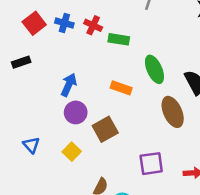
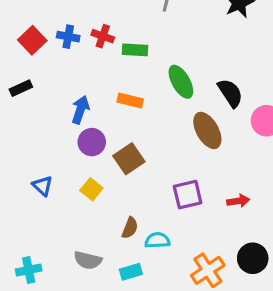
orange rectangle: (121, 88) -> (130, 101), moved

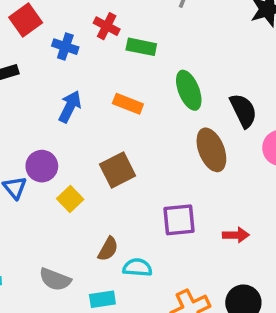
blue cross: (68, 37) -> (65, 47), moved
purple circle: (92, 142) -> (42, 166), moved

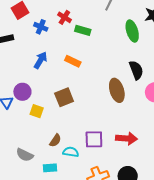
green ellipse: (189, 90) -> (132, 31), moved
yellow square: (70, 199) -> (37, 111), turned -32
purple square: (179, 220) -> (94, 139), moved
red arrow: (236, 235) -> (126, 138), size x1.5

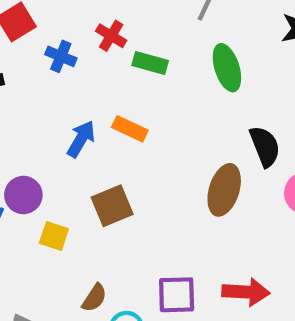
green ellipse: (132, 31) -> (227, 68), moved
blue arrow: (41, 60) -> (81, 139), moved
brown ellipse: (117, 90) -> (224, 190), turned 35

